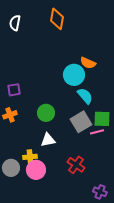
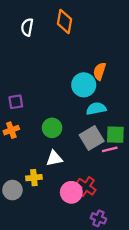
white semicircle: (15, 23) -> (27, 27), moved
orange semicircle: (88, 63) -> (100, 71), turned 84
cyan semicircle: (85, 96) -> (96, 109), turned -60
pink circle: (36, 170) -> (71, 192), moved
purple cross: (100, 192) -> (98, 218), moved

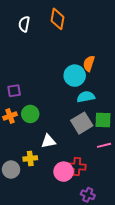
green circle: (52, 128) -> (30, 114), moved
pink line: (110, 149) -> (104, 145), moved
red cross: (86, 187) -> (77, 167), turned -30

